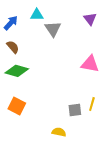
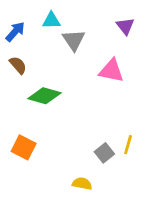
pink triangle: (90, 64) -> (111, 71), moved
green diamond: (17, 71) -> (44, 96), moved
gray square: (75, 110) -> (104, 153), turned -32

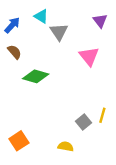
cyan triangle: (51, 21) -> (41, 16), turned 32
pink triangle: (111, 71) -> (89, 56), turned 40
orange square: (24, 147) -> (19, 141), moved, turned 30

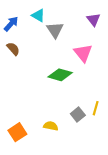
green diamond: (36, 76) -> (60, 75), moved
yellow semicircle: (66, 146) -> (51, 126), moved

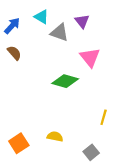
purple triangle: (93, 20) -> (82, 21), moved
gray triangle: (55, 30) -> (59, 33), turned -36
gray square: (78, 114) -> (91, 152), moved

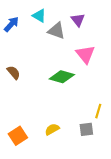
brown semicircle: (14, 53) -> (14, 72), moved
yellow semicircle: (55, 136) -> (52, 129), turned -40
gray square: (91, 152) -> (86, 129), moved, turned 32

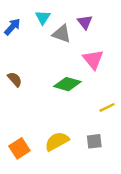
cyan triangle: (39, 16) -> (43, 17), turned 32
yellow line: (98, 111) -> (107, 107), moved, turned 48
yellow semicircle: (52, 129) -> (57, 141), size x1.5

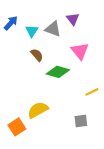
cyan triangle: (43, 17) -> (32, 31), moved
brown semicircle: (15, 79) -> (37, 55), moved
yellow semicircle: (57, 141) -> (38, 110), moved

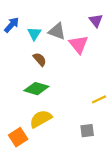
purple triangle: (73, 19) -> (96, 21), moved
pink triangle: (80, 51) -> (79, 44), moved
green diamond: (58, 72) -> (36, 89), moved

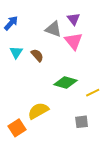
purple triangle: (96, 21) -> (74, 19), moved
cyan triangle: (34, 33) -> (16, 52), moved
green diamond: (36, 89) -> (65, 83), moved

